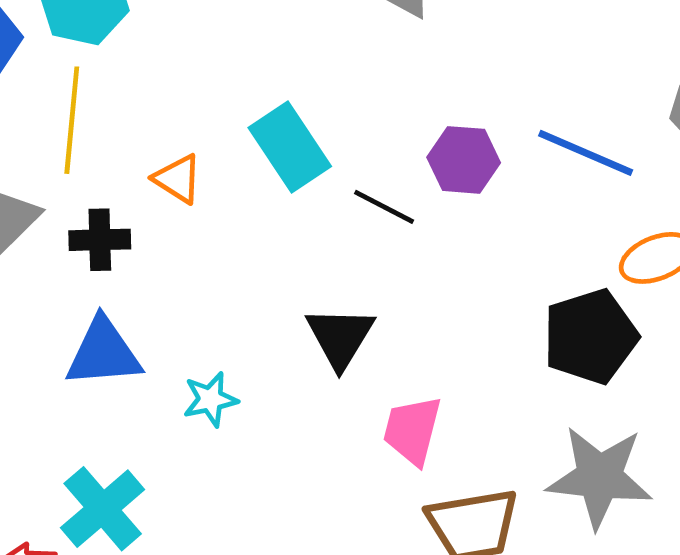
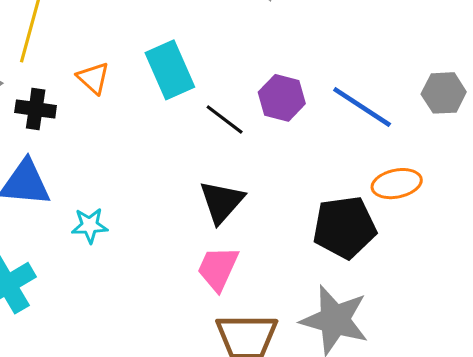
black triangle: (340, 337) -> (222, 202), moved

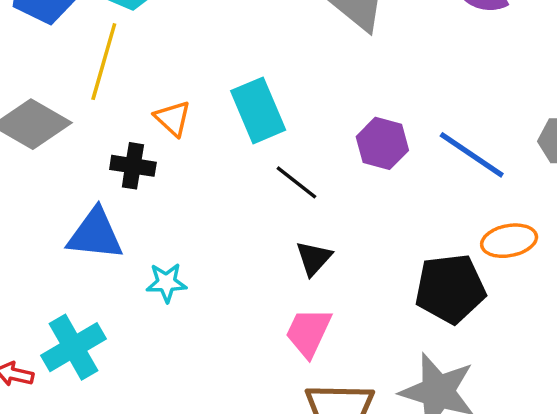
black cross: (36, 109) -> (133, 166), moved
black line: (225, 120) -> (296, 182), moved
black triangle: (222, 202) -> (314, 258), size x0.7

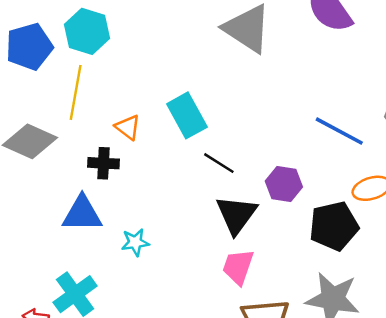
purple hexagon: (382, 143) -> (284, 184), moved
black triangle: (314, 258) -> (236, 215), size x1.6

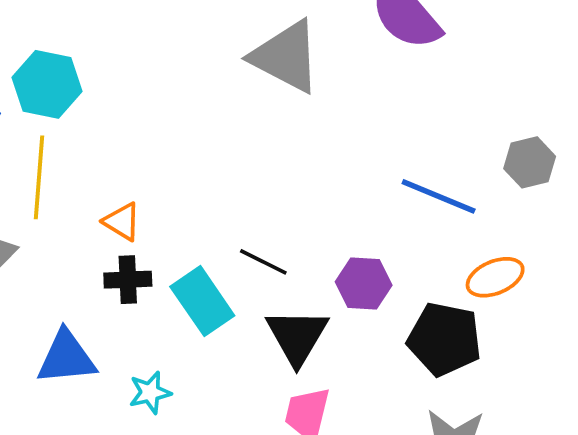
cyan rectangle: (187, 115) -> (202, 301), moved
black cross: (103, 163) -> (128, 280), moved
black pentagon: (334, 226) -> (444, 339), turned 30

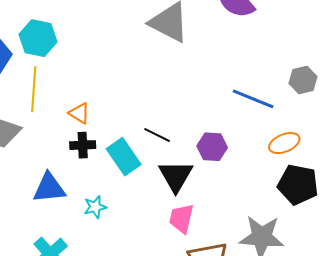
black pentagon: (444, 339) -> (298, 185), moved

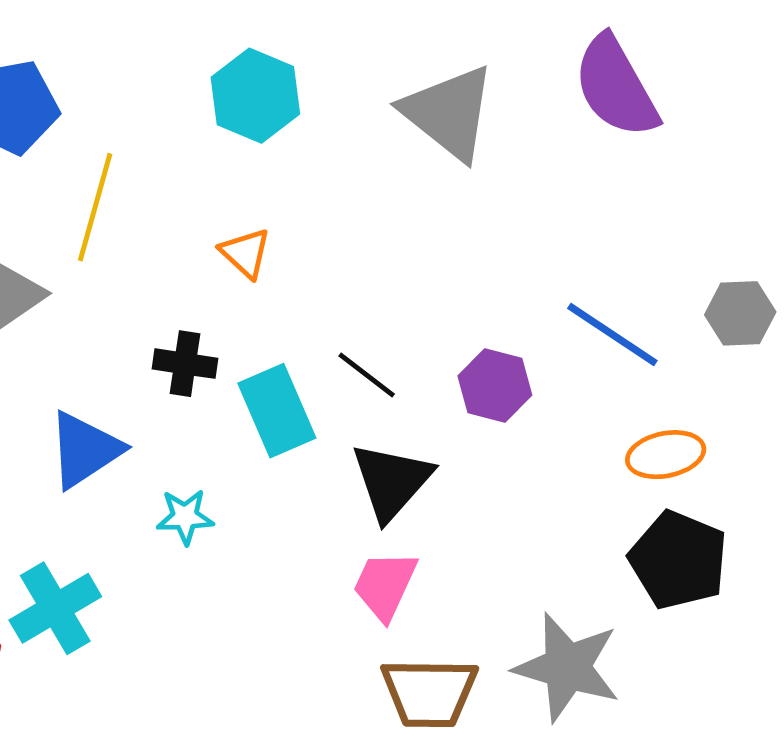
cyan hexagon: (38, 38) -> (255, 96), moved
orange triangle: (79, 113) -> (245, 253), moved
purple hexagon: (212, 147) -> (495, 385), moved
blue triangle: (49, 188) -> (85, 450), turned -39

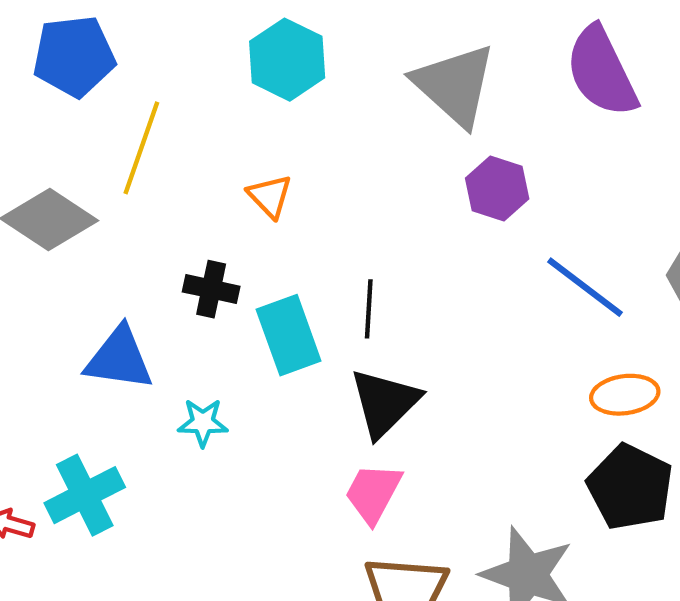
black line: (367, 375) -> (369, 309), turned 52
purple hexagon: (495, 385) -> (497, 189), moved
blue triangle: (85, 450) -> (119, 359), turned 38

